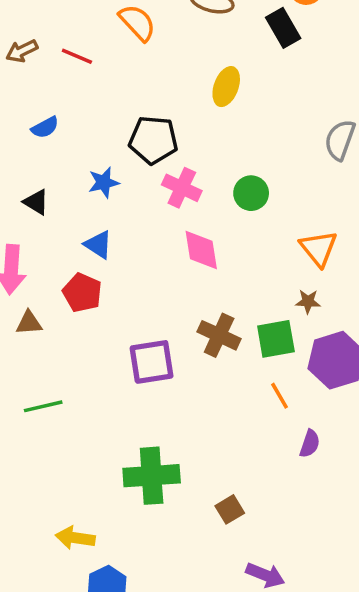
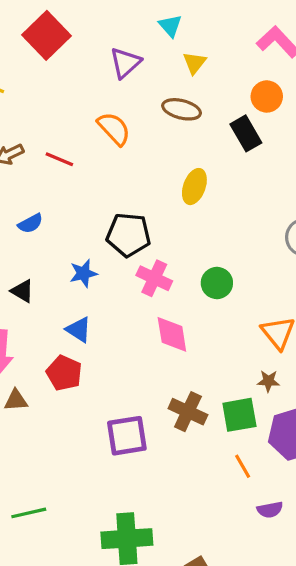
green line: (43, 406) -> (29, 513), moved
purple semicircle: (310, 444) -> (270, 510), turned 60

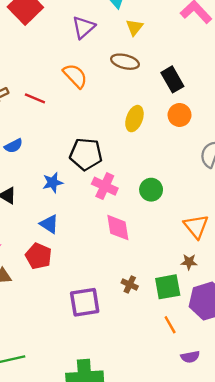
orange circle: (267, 96) -> (180, 115), moved
brown cross: (188, 412) -> (130, 284), size x0.6

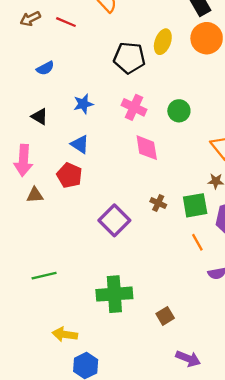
orange circle: (180, 115) -> (207, 38), size x1.4
black pentagon: (86, 154) -> (129, 58), moved
purple square: (85, 302) -> (114, 220), turned -36

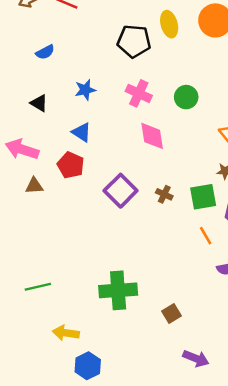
yellow ellipse: (163, 42) -> (169, 24), turned -35
pink arrow: (23, 160) -> (22, 149), turned 104
purple square: (114, 220) -> (121, 191), moved
green line: (44, 276) -> (38, 287), moved

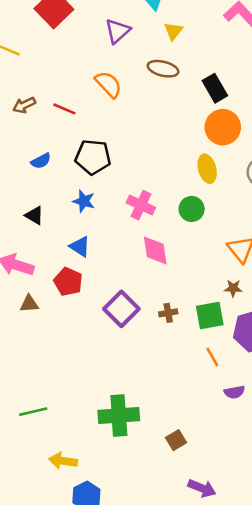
yellow ellipse: (169, 24) -> (207, 169), moved
black pentagon: (134, 41) -> (93, 157), moved
blue star: (85, 90) -> (84, 201), turned 30
brown cross: (164, 194) -> (168, 313), turned -35

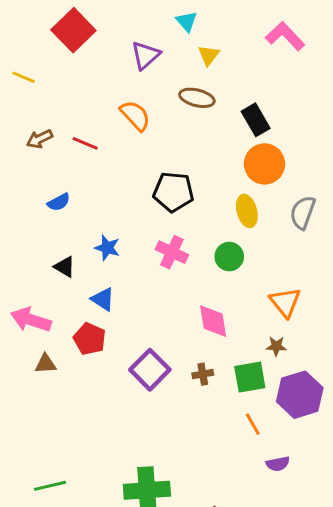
black pentagon: (93, 157) -> (173, 192), moved
black triangle: (34, 215) -> (65, 267), moved
pink diamond: (155, 251) -> (213, 321), moved

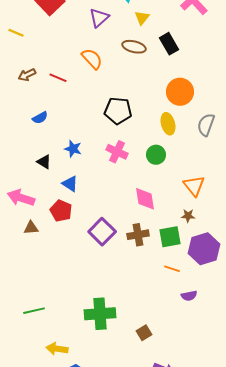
black rectangle: (256, 120) -> (169, 44), moved
brown cross: (203, 374) -> (138, 235), size x1.5
orange line: (253, 424) -> (172, 269), turned -42

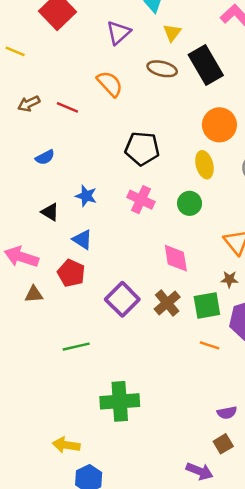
black rectangle: (169, 44) -> (206, 65), size x1.4
brown cross: (138, 235) -> (167, 303), turned -30
purple semicircle: (189, 296) -> (227, 413), moved
green line: (34, 311) -> (76, 347), moved
brown square: (144, 333) -> (223, 444), moved

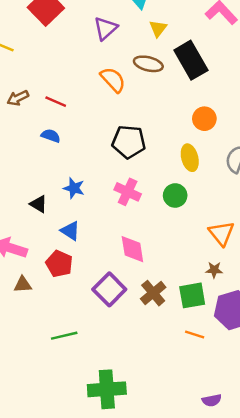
orange semicircle: (110, 84) -> (113, 80), moved
orange circle: (219, 125) -> (204, 119), size x0.7
blue semicircle: (45, 157) -> (51, 136), moved, turned -132
pink diamond: (176, 258) -> (132, 249), moved

